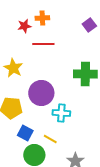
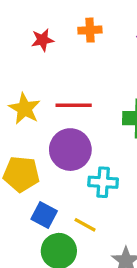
orange cross: (42, 18) -> (90, 30), moved
red line: (43, 44) -> (74, 105), moved

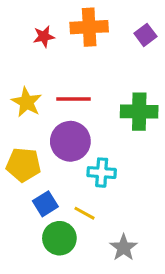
orange cross: (90, 30) -> (89, 27), size x1.6
blue square: (44, 215) -> (45, 204), turned 30

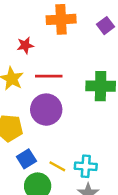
red star: (44, 36) -> (25, 45), moved
cyan cross: (102, 173) -> (86, 166), moved

